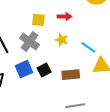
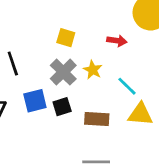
red arrow: (64, 16) -> (117, 41), moved
gray cross: (29, 42) -> (63, 72), moved

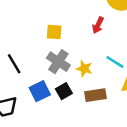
red arrow: (117, 41) -> (98, 25), turned 119
yellow star: (93, 70) -> (84, 69), moved

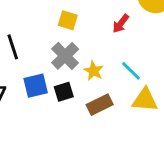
brown rectangle: (95, 95) -> (100, 105), turned -30

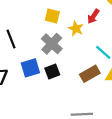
yellow star: (94, 71) -> (76, 29), moved
brown rectangle: (100, 105) -> (90, 74), moved

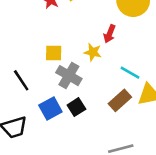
yellow square: (52, 16) -> (54, 53), moved

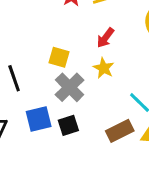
red arrow: (110, 34) -> (105, 38), moved

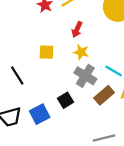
gray cross: (70, 87) -> (85, 76), moved
blue square: (39, 119) -> (40, 114), moved

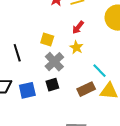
gray cross: (85, 76) -> (54, 62), moved

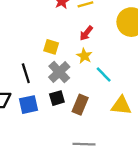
black line: (17, 53) -> (26, 73), moved
cyan line: (100, 71) -> (104, 74), moved
brown rectangle: (86, 89) -> (80, 105), moved, turned -42

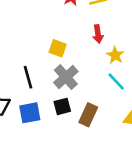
red arrow: (86, 33) -> (98, 34), turned -49
yellow star: (84, 56) -> (115, 55), moved

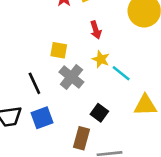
yellow star: (115, 55) -> (101, 59), moved
black square: (62, 106) -> (99, 113), moved, turned -30
brown rectangle: (88, 115) -> (82, 138), moved

